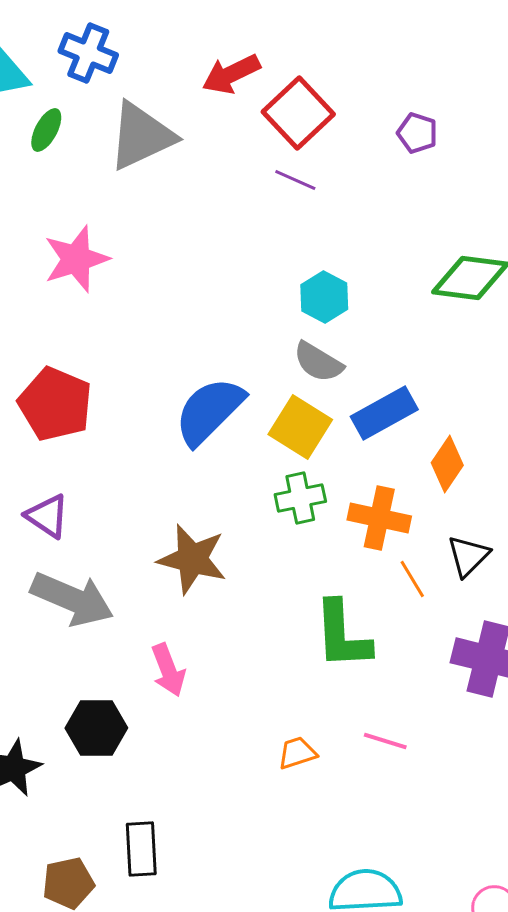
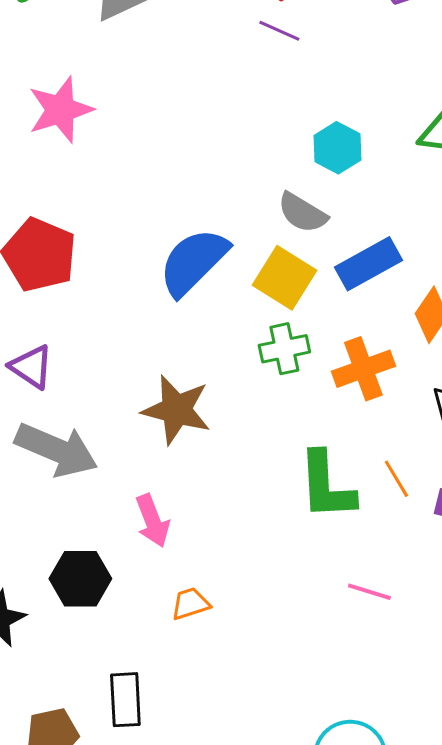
cyan hexagon: (324, 297) -> (337, 148), moved
orange cross: (379, 518) -> (363, 369), turned -32
orange line: (412, 579) -> (396, 479), moved
orange trapezoid: (297, 753) -> (190, 604), moved

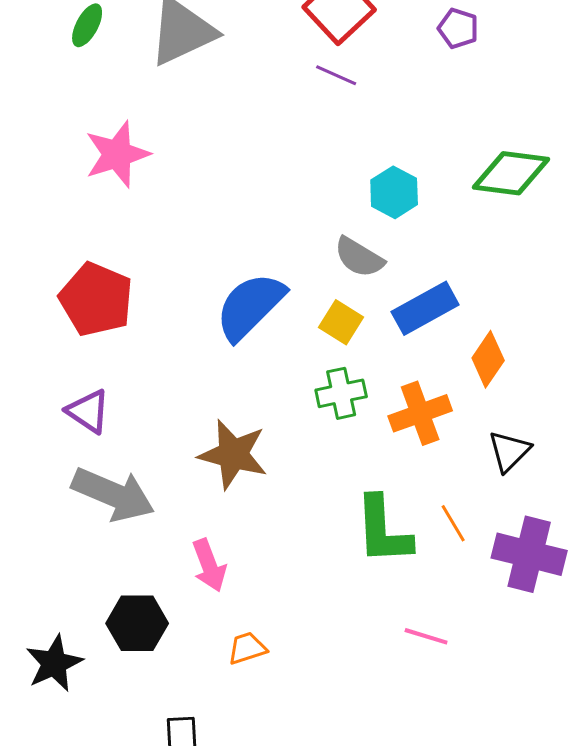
yellow square: (284, 278) -> (341, 322), size x0.7

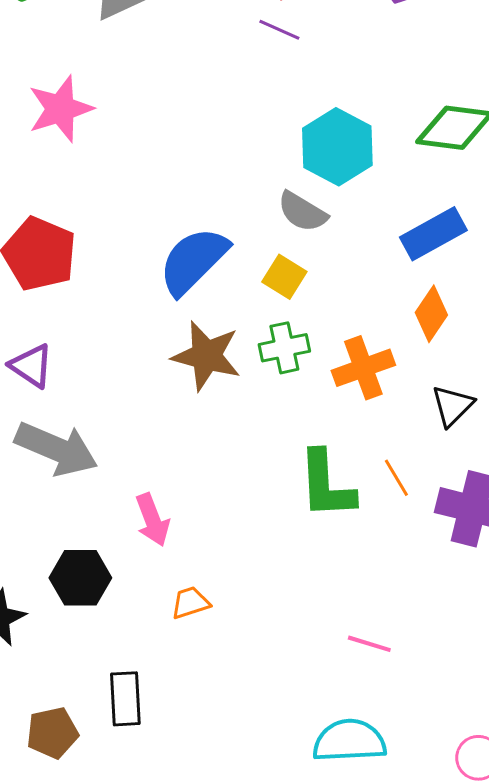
cyan hexagon: (394, 192) -> (337, 147), size x1.5
blue rectangle: (425, 308) -> (433, 234), moved
brown star: (233, 454) -> (206, 356), moved
pink line: (426, 636) -> (369, 644), moved

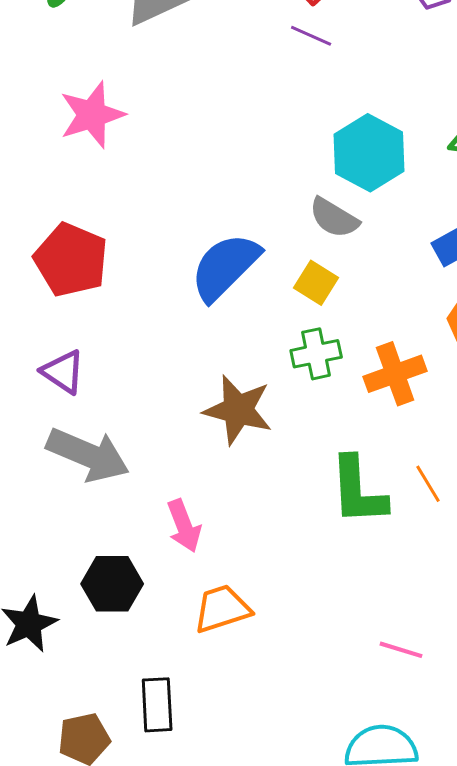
brown star: (206, 356) -> (238, 410), moved
orange trapezoid: (190, 603) -> (222, 609), size x1.5

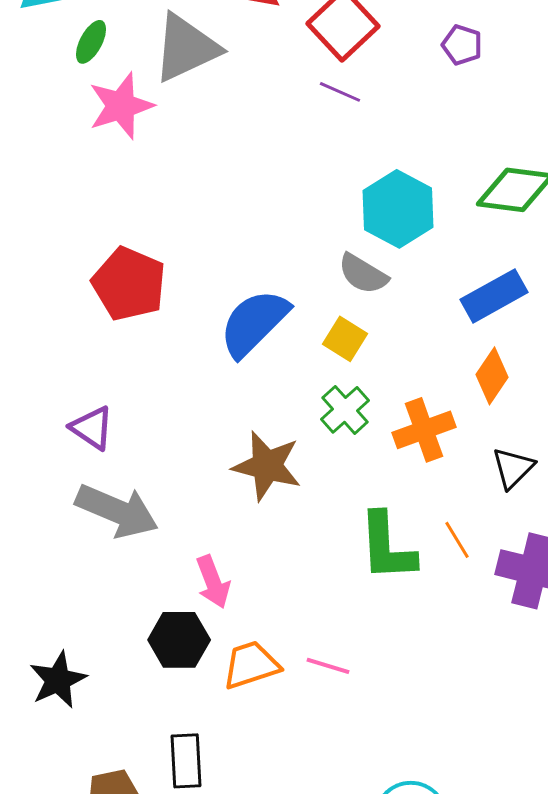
pink star: (92, 115) -> (121, 106), moved
red pentagon: (71, 260) -> (129, 284), moved
green cross: (316, 354) -> (345, 410), turned -30
black hexagon: (112, 584) -> (179, 640), moved
pink line: (401, 650) -> (328, 666), moved

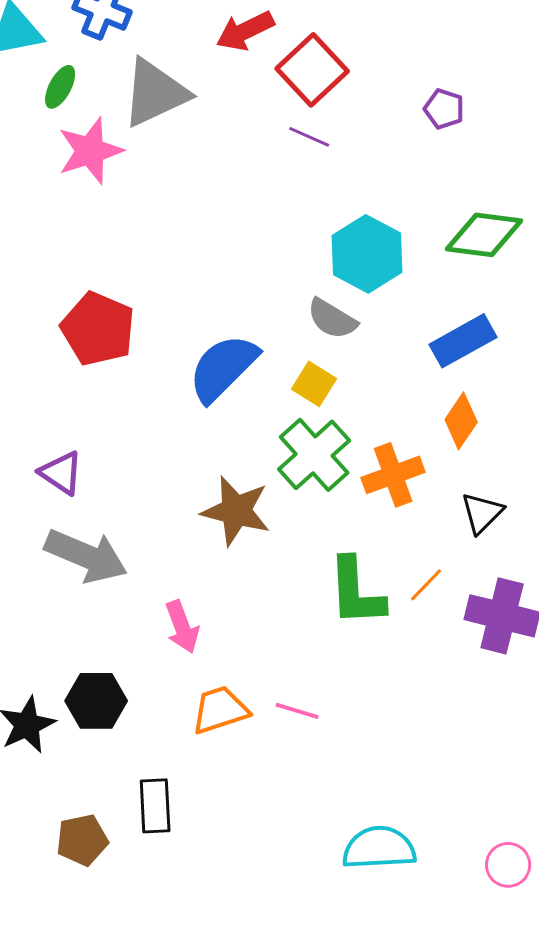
purple pentagon: (462, 45) -> (444, 109), moved
green cross: (345, 410) -> (314, 455), size x1.5
orange line: (457, 540) -> (426, 585), turned 75
black hexagon: (179, 640) -> (96, 701), moved

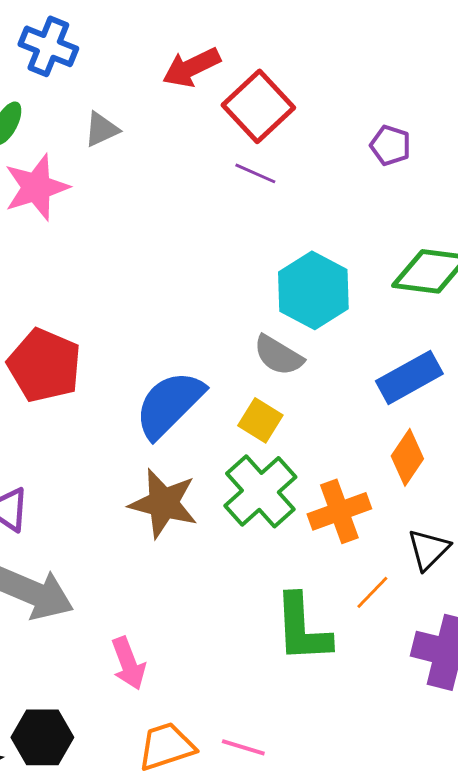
gray triangle: (155, 93) -> (101, 129), size x0.5
brown star: (236, 511) -> (163, 503), moved
orange line: (426, 585) -> (372, 592), moved

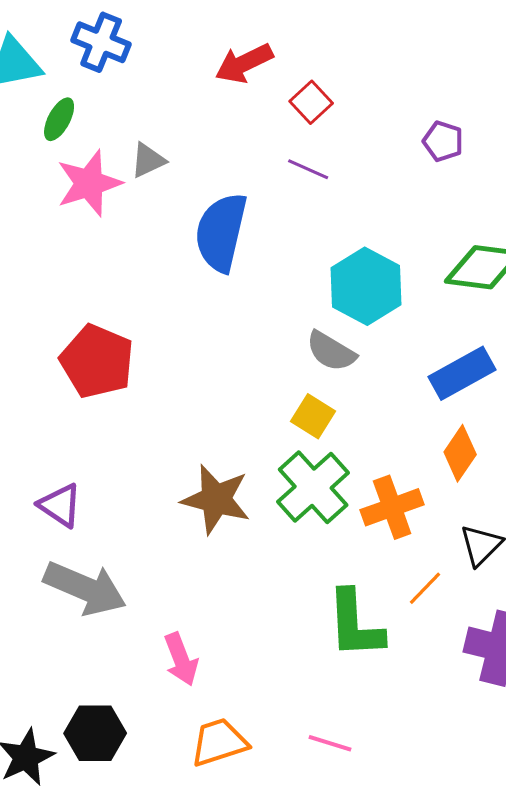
red square: (258, 106) -> (311, 102), size x0.6
gray triangle: (101, 129) -> (148, 160), moved
blue semicircle: (169, 404) -> (221, 232), moved, turned -32
pink line: (243, 747) -> (330, 743), moved

